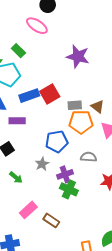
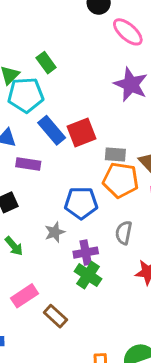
pink ellipse: (37, 26) -> (128, 32), moved
blue rectangle: (29, 96) -> (52, 130), turned 60
gray semicircle: (88, 157) -> (124, 233), turned -91

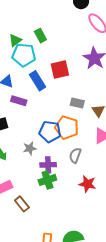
red square: (82, 133) -> (60, 69), moved
orange pentagon: (121, 180) -> (67, 128), moved
green cross: (88, 275) -> (47, 180), turned 30

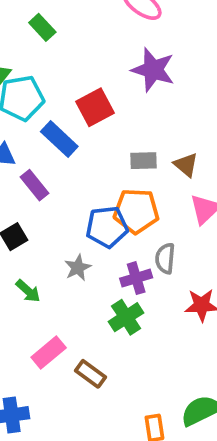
green rectangle: (40, 36) -> (42, 27), moved
purple rectangle: (19, 101) -> (34, 185), turned 49
purple cross: (48, 165) -> (136, 278), moved

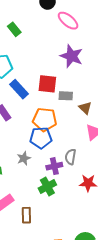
red square: (95, 107) -> (47, 84), moved, turned 30
gray rectangle: (143, 161) -> (66, 96), moved
orange pentagon: (136, 211) -> (45, 119), moved
brown rectangle: (91, 374) -> (26, 215), turned 49

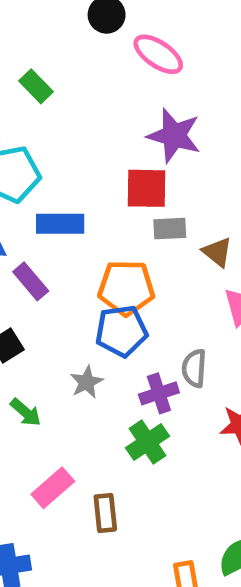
red square: (47, 84) -> (146, 188), moved
blue rectangle: (19, 89) -> (60, 224), turned -42

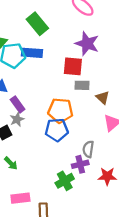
green rectangle: (36, 86) -> (37, 24), moved, size x1.5
blue rectangle: (60, 224) -> (32, 53), moved
gray star: (87, 382) -> (17, 119), moved
purple cross: (159, 393) -> (80, 164), moved
pink rectangle: (53, 488) -> (20, 198), turned 30

